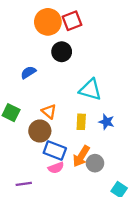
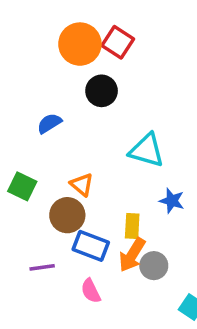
red square: (72, 21) -> (118, 42), turned -36
yellow rectangle: (81, 122) -> (132, 226), moved
pink semicircle: (56, 168) -> (91, 291), moved, turned 84
purple line: (24, 184) -> (42, 267), moved

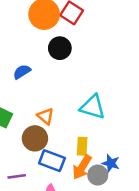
cyan triangle: (147, 150) -> (93, 107), moved
blue star: (172, 201) -> (111, 163), moved

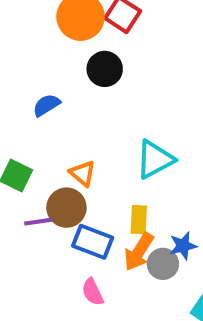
cyan triangle: (93, 107) -> (155, 159), turned -44
blue star: (111, 163) -> (183, 246), turned -30
purple line: (17, 176) -> (38, 222), moved

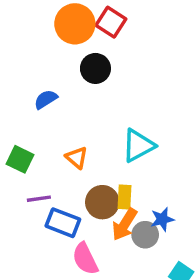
brown circle: (66, 208) -> (102, 202), moved
blue rectangle: (93, 242) -> (63, 223), moved
pink semicircle: (93, 292) -> (85, 259), size x1.4

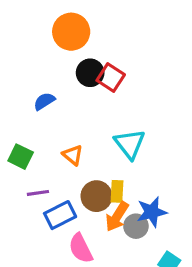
red square: (111, 22) -> (111, 78), moved
cyan triangle: (138, 146) -> (130, 144), turned -40
blue star: (162, 219) -> (152, 212), size x1.4
blue rectangle: (63, 223) -> (60, 215), turned -48

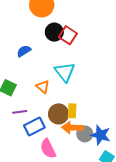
cyan triangle: (130, 144) -> (65, 72), moved
blue star: (152, 212) -> (101, 135), moved, turned 30
orange arrow: (117, 217) -> (72, 128), turned 60

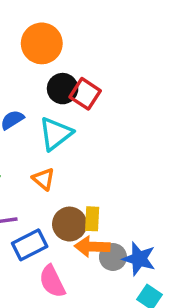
cyan triangle: (65, 72) -> (56, 134), moved, turned 30

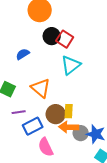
cyan triangle: (56, 134) -> (71, 65), moved
orange triangle: (43, 179) -> (41, 88), size x1.5

